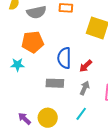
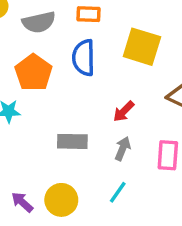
orange pentagon: (33, 42) -> (33, 73), turned -30
blue semicircle: (64, 58) -> (84, 58), moved

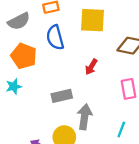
gray arrow: (123, 149) -> (85, 117), moved, size x1.5
cyan line: (118, 192) -> (121, 129), moved

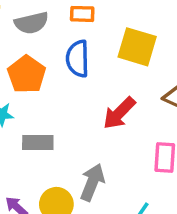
red arrow: (91, 67) -> (119, 113), size x1.5
gray rectangle: (62, 96) -> (38, 143), moved

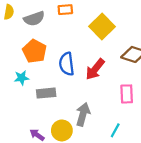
yellow square: (137, 47) -> (102, 26), turned 35
blue semicircle: (78, 59) -> (67, 64), moved

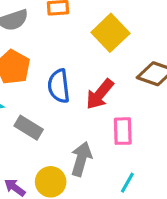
gray rectangle: (46, 93) -> (29, 128), turned 36
pink rectangle: (127, 94) -> (123, 131), moved

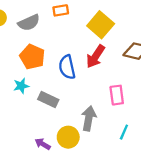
red arrow: (100, 94) -> (96, 56), moved

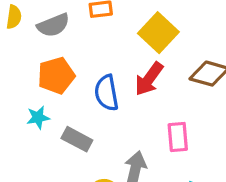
orange pentagon: (32, 57) -> (56, 75), turned 30

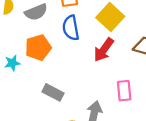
blue semicircle: (107, 93) -> (71, 28), moved
cyan star: (38, 117) -> (12, 63), moved

